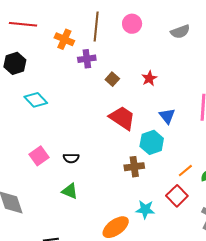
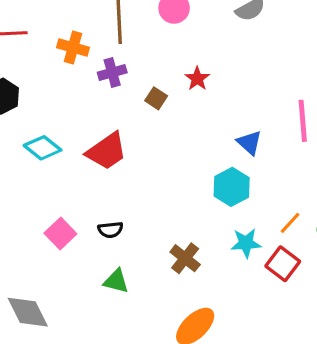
red star: (149, 78) -> (197, 79), moved
red trapezoid: (122, 118) -> (107, 151), moved, turned 120
brown cross: (134, 167) -> (185, 258), moved, turned -36
cyan star: (145, 209) -> (246, 243), moved

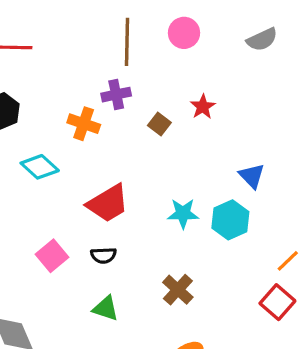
orange cross: (73, 47) -> (84, 124), moved
red trapezoid: (107, 151) -> (108, 203), moved
cyan star: (246, 243) -> (183, 213), moved

